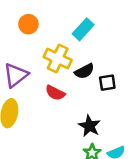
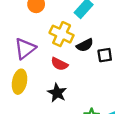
black star: (89, 126) -> (57, 93), moved

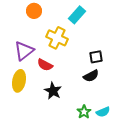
black semicircle: (85, 45) -> (91, 76), moved
red semicircle: (59, 64) -> (45, 65), moved

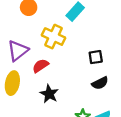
red semicircle: (45, 65) -> (41, 66), turned 119
black semicircle: (91, 76) -> (100, 83), moved

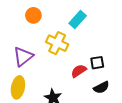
red semicircle: (41, 66) -> (79, 71), moved

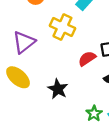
yellow ellipse: (18, 87) -> (18, 77), turned -60

